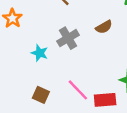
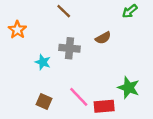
gray cross: (68, 38) -> (69, 48), turned 36

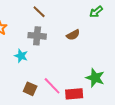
gray cross: (69, 48) -> (37, 36), moved
brown square: (44, 102) -> (30, 89), moved

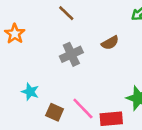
gray cross: (37, 36) -> (71, 54), moved, turned -30
cyan star: (21, 56) -> (30, 92), moved

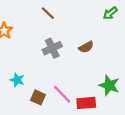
brown semicircle: (110, 43) -> (86, 47), moved

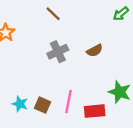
cyan star: (17, 80) -> (20, 104), moved
pink line: (62, 94) -> (69, 102), turned 55

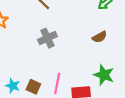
brown semicircle: (95, 51) -> (100, 37), moved

